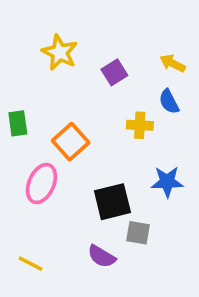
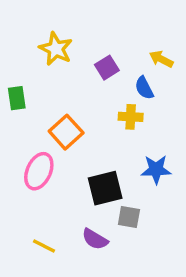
blue semicircle: (169, 102) -> (144, 88), moved
green rectangle: (18, 123) -> (17, 98), moved
yellow line: (31, 264) -> (44, 246), moved

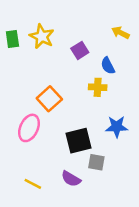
yellow arrow: (161, 59) -> (120, 33), moved
green rectangle: (17, 98) -> (12, 39), moved

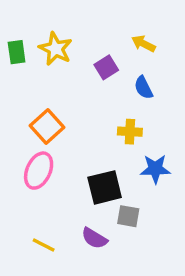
yellow arrow: (120, 33) -> (143, 44), moved
yellow cross: (98, 87) -> (130, 132), moved
orange square: (49, 99) -> (47, 127), moved

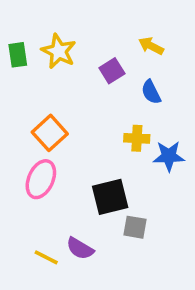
blue star: (155, 169) -> (169, 156), moved
purple semicircle: (94, 238) -> (80, 248), moved

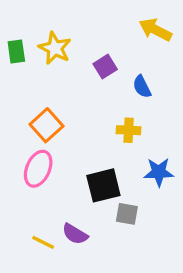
yellow arrow: (151, 46) -> (155, 30), moved, size x1.4
blue star: (169, 156) -> (159, 172), moved

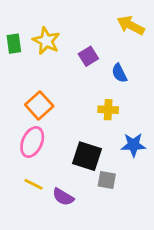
black square: (103, 185) -> (87, 156), turned 32
yellow line: (43, 242) -> (34, 184), moved

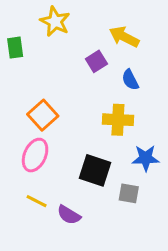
yellow arrow: (131, 25) -> (124, 37), moved
yellow star: (46, 41) -> (55, 21), moved
yellow cross: (108, 110) -> (118, 120), size x1.4
gray square: (107, 180) -> (129, 193), moved

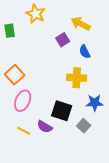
orange square: (43, 115) -> (15, 75), moved
gray square: (129, 193) -> (84, 126), turned 32
purple semicircle: (69, 215) -> (45, 127), moved

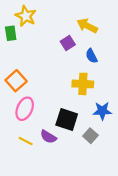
yellow star: (36, 14) -> (26, 16), moved

